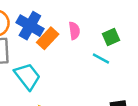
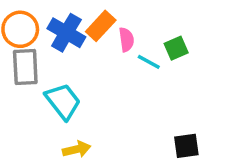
orange rectangle: (48, 38) -> (101, 26), moved
cyan line: (101, 59) -> (149, 62), moved

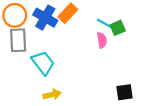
pink semicircle: (126, 40) -> (102, 40), moved
cyan line: (149, 62) -> (104, 23), moved

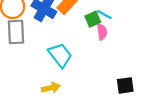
green square: (118, 28) -> (93, 19), moved
cyan trapezoid: (43, 63) -> (60, 55), moved

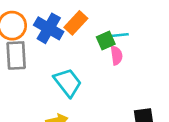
cyan line: (104, 15) -> (119, 35), turned -35

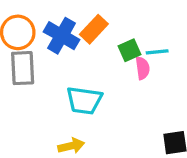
cyan line: (119, 35) -> (157, 52), moved
cyan trapezoid: (68, 83) -> (84, 100), turned 136

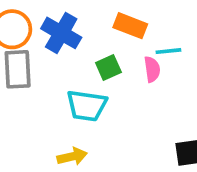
orange rectangle: (94, 29) -> (130, 26), moved, turned 68
green square: (130, 50) -> (108, 67), moved

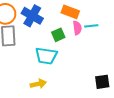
pink semicircle: (152, 69) -> (77, 28), moved

